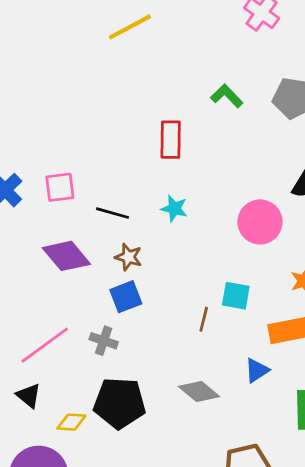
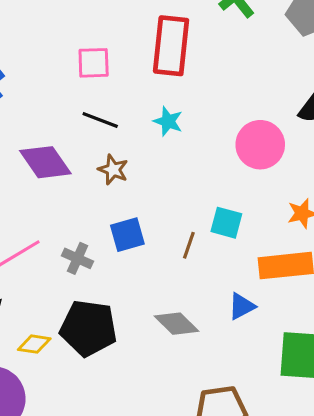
red rectangle: (171, 140) -> (171, 46), size x1.4
pink square: (60, 187) -> (94, 63), moved
blue square: (126, 297) -> (127, 235), moved

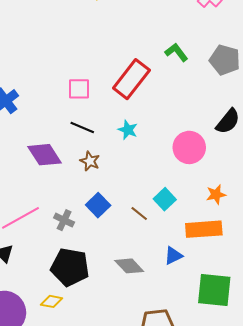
red rectangle: (171, 46) -> (131, 79), turned 30
cyan square: (226, 223) -> (165, 199), turned 30
blue square: (127, 235) -> (98, 205), turned -30
brown line: (189, 245) -> (139, 213), turned -72
yellow diamond: (34, 344) -> (52, 301), moved

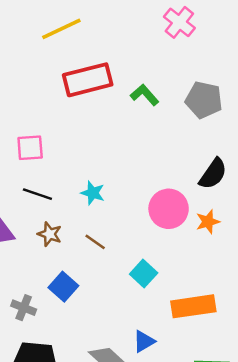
red rectangle: (131, 79) -> (88, 80), moved, turned 42
orange star: (216, 195) -> (208, 222), moved
brown line: (139, 213) -> (95, 242), moved
blue triangle: (173, 256) -> (144, 341), moved

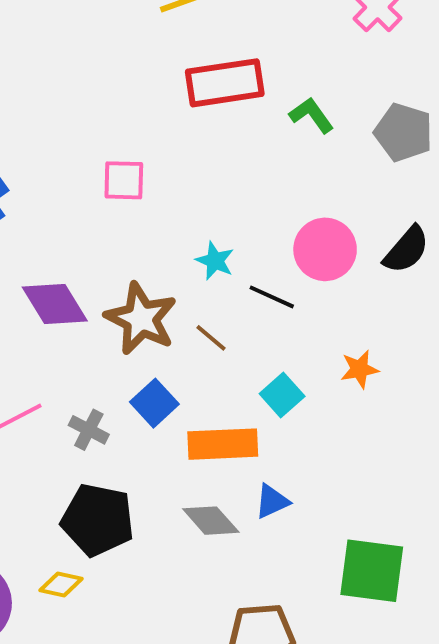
black line: (37, 194) -> (272, 297), moved
pink circle: (169, 209) -> (325, 249), moved
orange star: (208, 222) -> (360, 369), moved
brown star: (50, 234) -> (141, 319), size x1.8
orange rectangle: (193, 306) -> (223, 444), moved

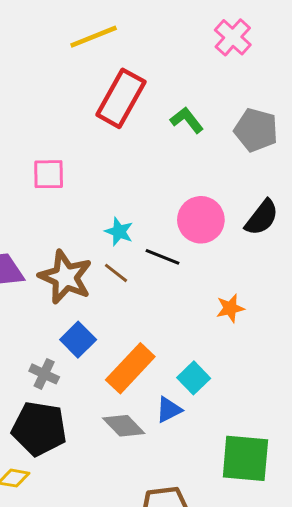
red rectangle: (225, 83) -> (121, 98), turned -50
brown line: (211, 338) -> (116, 273), moved
cyan square: (282, 395) -> (194, 378), moved
gray cross: (89, 430) -> (44, 374), moved
orange rectangle: (223, 444) -> (130, 368), turned -42

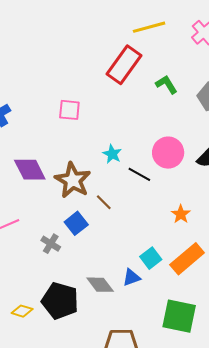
yellow line: (94, 37) -> (149, 27), moved
brown line: (116, 273) -> (104, 202), moved
orange star: (230, 308) -> (181, 214), turned -30
orange rectangle: (130, 368) -> (187, 259), moved
black pentagon: (39, 429) -> (60, 301), moved

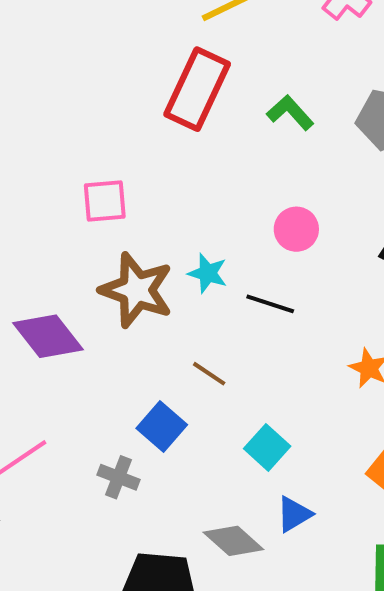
pink circle: (168, 153) -> (296, 229), moved, size x0.7
brown star: (73, 180) -> (137, 290), moved
cyan square: (151, 258) -> (267, 447), moved

